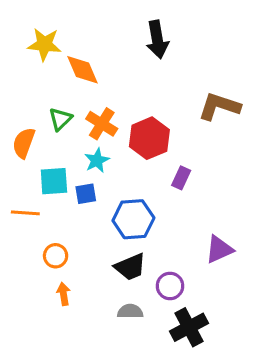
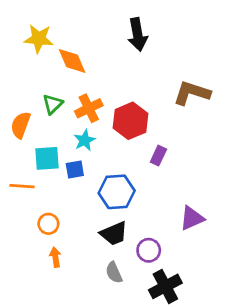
orange cross: (102, 124) -> (89, 108), turned 32
gray semicircle: (130, 311) -> (114, 273), turned -115

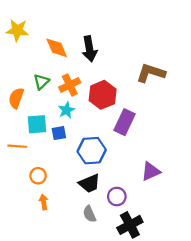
black arrow: (138, 34) -> (89, 49), moved
yellow star: (39, 39) -> (17, 30), moved
purple rectangle: (158, 156) -> (124, 122), size x1.6

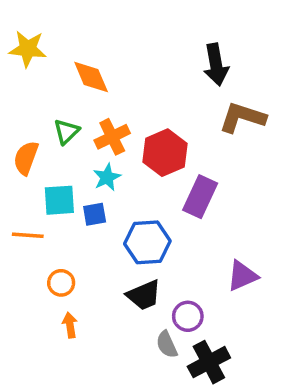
black arrow: (89, 49) -> (216, 65), moved
gray semicircle: (89, 214) -> (167, 344), moved

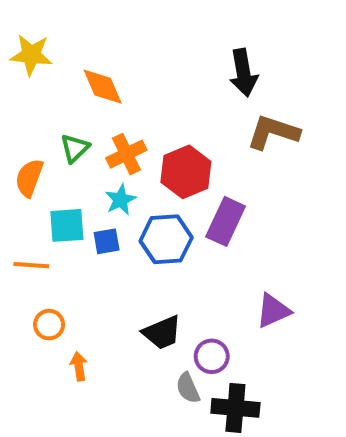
blue hexagon: (147, 242) -> (166, 239), moved
orange circle: (61, 283) -> (49, 325), moved
black cross: (209, 362) -> (235, 408), turned 33

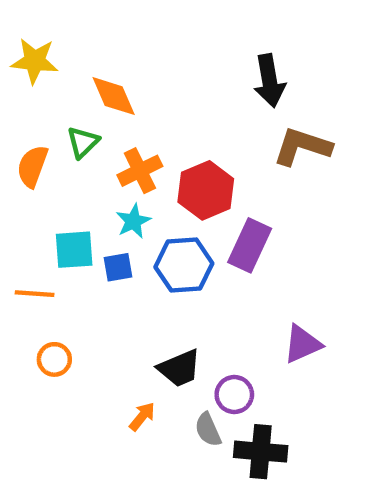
green triangle: (75, 148) -> (83, 142), moved
orange semicircle: (29, 178) -> (32, 166), moved
orange arrow: (79, 366) -> (142, 416), moved, turned 48

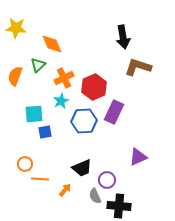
blue square: (118, 267) -> (45, 132), moved
orange line: (35, 294) -> (40, 179), moved

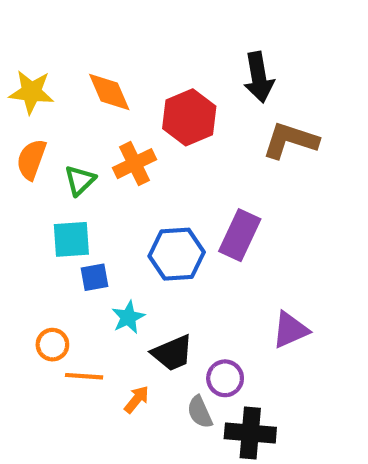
yellow star: (16, 28) -> (31, 92), moved
green triangle: (38, 65) -> (80, 180), moved
red hexagon: (94, 87) -> (189, 117), moved
cyan star: (61, 101) -> (128, 317), moved

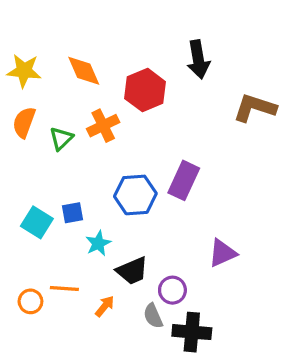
brown L-shape: (290, 140) -> (255, 108), moved
cyan square: (71, 239) -> (37, 222), moved, turned 36
orange circle: (52, 345) -> (30, 301), moved

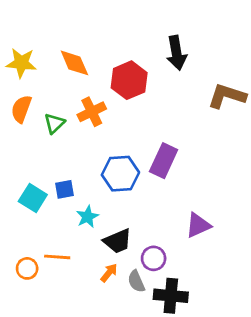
orange arrow: (105, 306) -> (109, 273), moved

